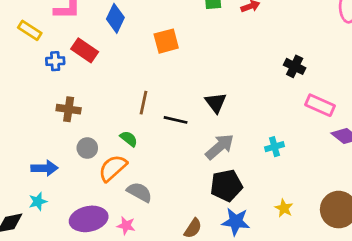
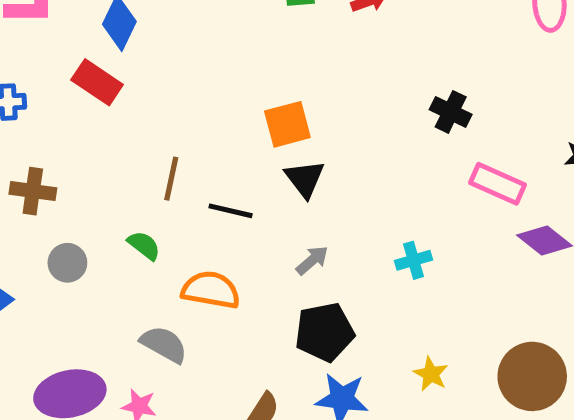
orange square: (166, 41) -> (287, 124), moved
red rectangle: (85, 50) -> (97, 82), moved
gray arrow: (220, 147) -> (312, 260), size x0.6
orange semicircle: (113, 168) -> (211, 290), moved, turned 52

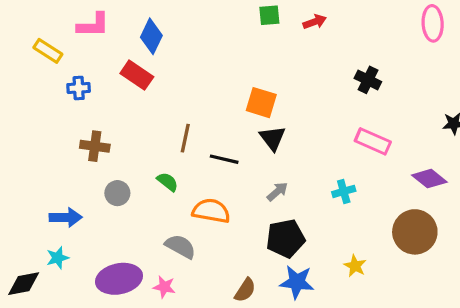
black cross: (451, 112) -> (368, 80), moved
orange square: (287, 124) -> (261, 103), turned 32
pink rectangle: (498, 184) -> (373, 141), moved
brown circle: (532, 376) -> (415, 232), moved

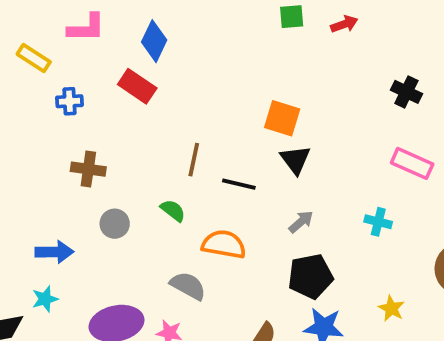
cyan cross: (344, 191) -> (378, 222), turned 30

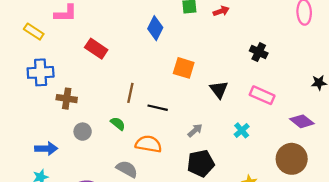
blue diamond: (154, 41) -> (155, 28), moved
blue cross: (69, 101) -> (41, 72), moved, size x1.6
black triangle: (295, 160) -> (219, 90), moved
cyan cross: (378, 222) -> (242, 130), turned 35

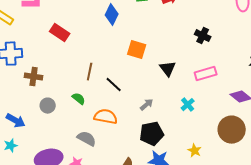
pink rectangle: (262, 95) -> (206, 74), turned -40
black line: (158, 108) -> (114, 85), turned 30
blue arrow: (46, 149) -> (16, 121), turned 30

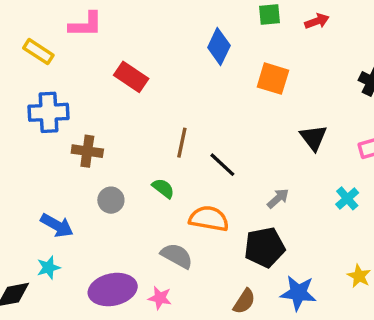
orange square: (137, 50) -> (273, 79), moved
black pentagon: (152, 134) -> (265, 247), moved

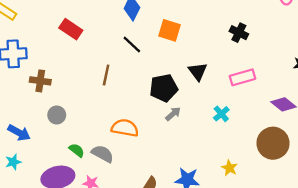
black line: (222, 165) -> (132, 44), moved
green semicircle: (163, 188) -> (77, 150), moved
black pentagon: (265, 247) -> (164, 88), moved

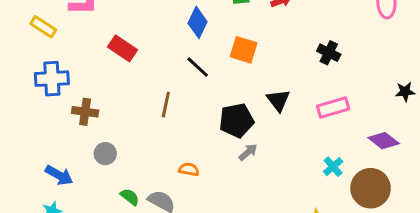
cyan cross: (221, 114) -> (333, 167), moved
orange semicircle: (125, 128) -> (189, 169), size x0.6

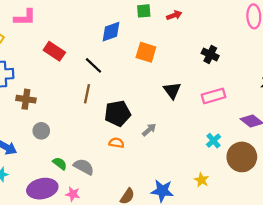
blue diamond: (198, 22) -> (111, 32), turned 45
black line: (198, 67) -> (94, 65), moved
black pentagon: (236, 120) -> (118, 113), moved
orange semicircle: (189, 169) -> (116, 143), moved

